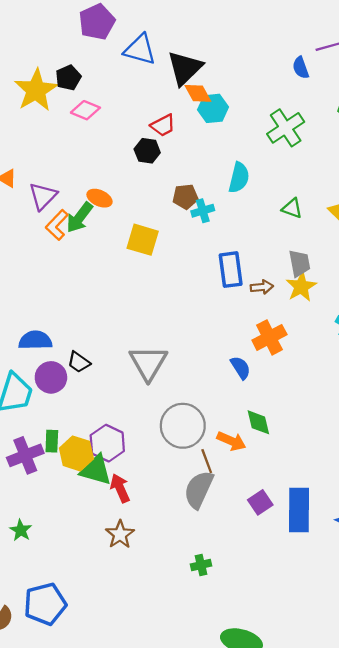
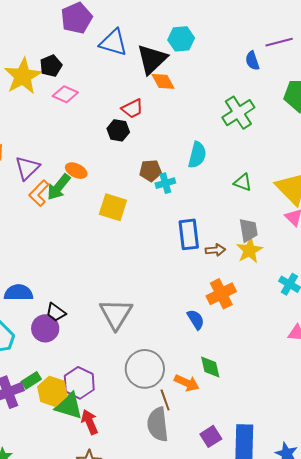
cyan hexagon: (213, 108) -> (181, 39), moved
purple circle: (51, 377) -> (45, 328), moved
green rectangle: (52, 441) -> (31, 380), turned 54
gray semicircle: (199, 490) -> (158, 424), turned -32

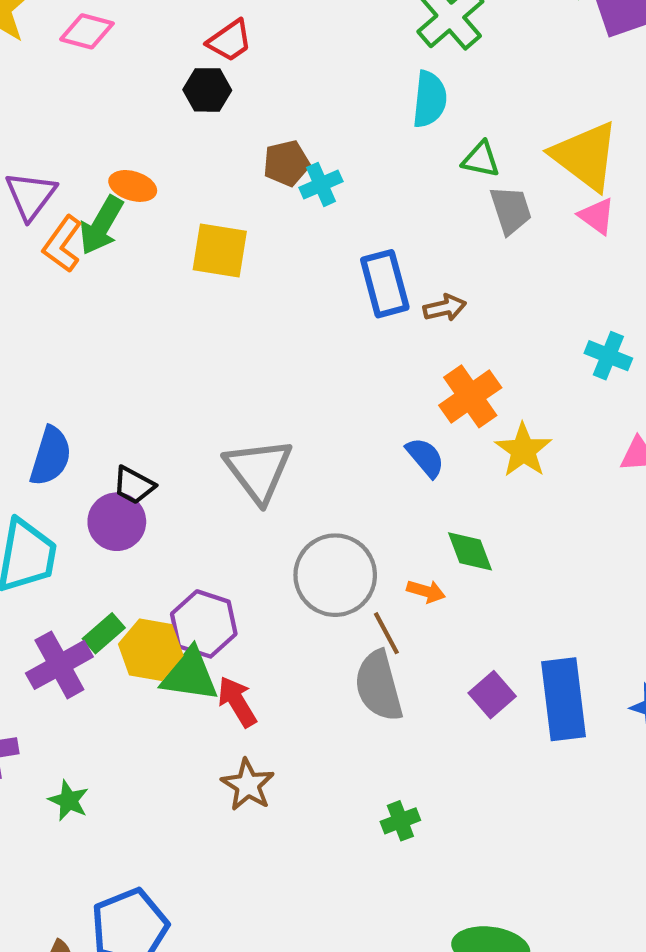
cyan semicircle: (197, 155) -> (430, 99), moved
gray trapezoid: (248, 230) -> (511, 210), moved
yellow star: (249, 250) -> (523, 450), moved
blue semicircle: (18, 293) -> (51, 456), turned 116
orange arrow: (187, 383) -> (426, 591), size x0.7

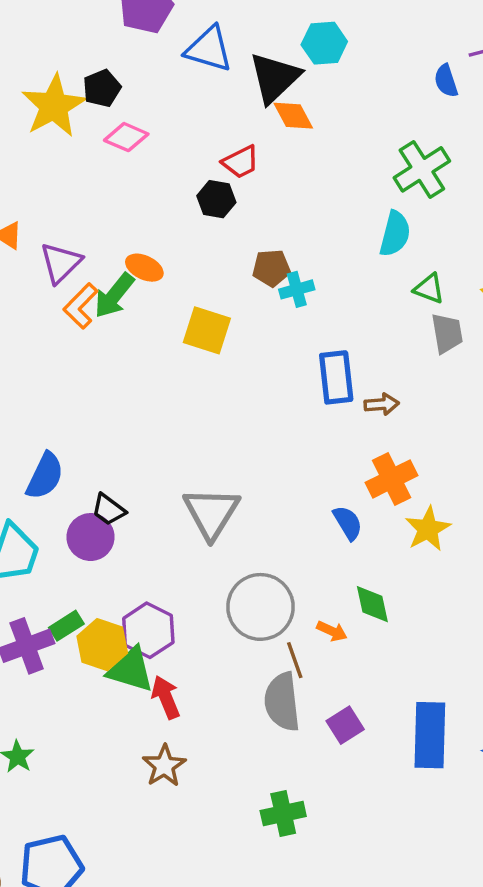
purple square: (492, 695) -> (345, 725), moved
green cross: (400, 821) -> (283, 813), size x1.4

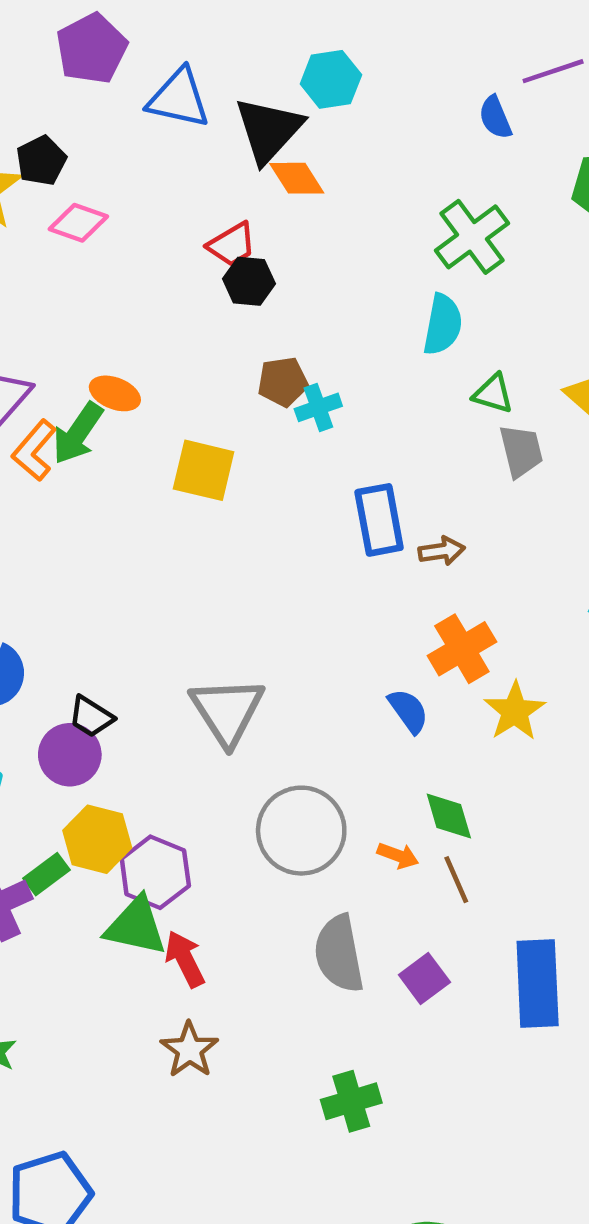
black hexagon: (216, 199) -> (249, 281), moved
yellow hexagon: (102, 645) -> (97, 839), moved
brown line: (295, 660) -> (456, 880), moved

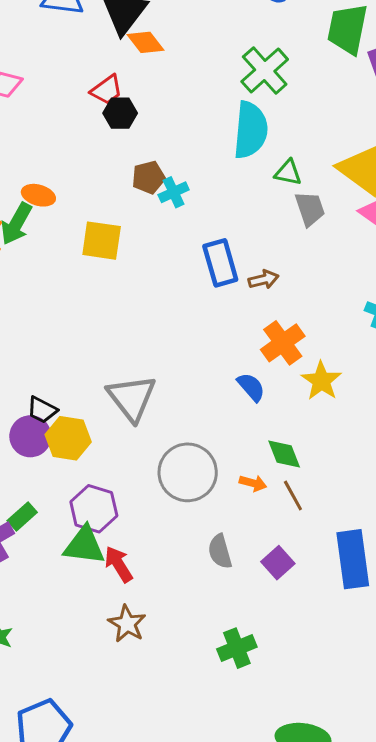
cyan semicircle: (443, 324) -> (251, 130), size x1.4
yellow hexagon: (97, 839) -> (68, 438), moved
gray semicircle: (339, 954) -> (220, 551), size x0.7

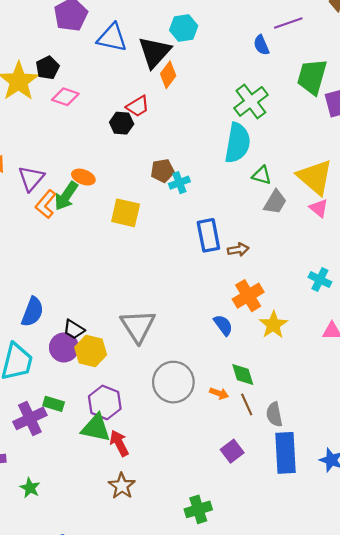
orange diamond: (146, 42) -> (168, 75), turned 70
black hexagon: (120, 113) -> (122, 123), moved
gray trapezoid: (310, 209) -> (275, 202), turned 45
green rectangle: (22, 516) -> (54, 404), turned 54
gray semicircle: (220, 551) -> (274, 414), moved

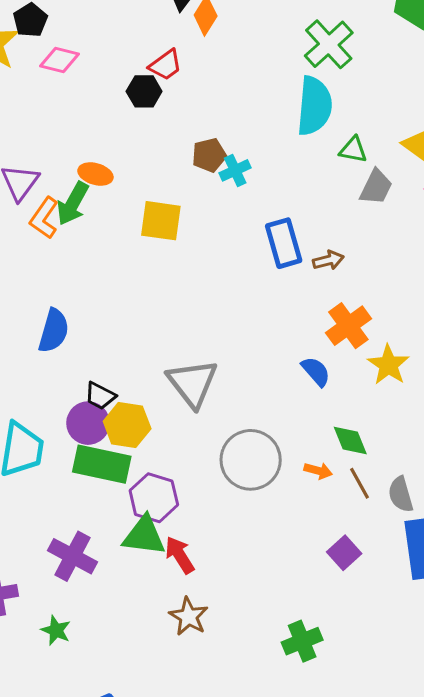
blue semicircle: (32, 312) -> (54, 331), moved
green rectangle: (54, 404) -> (102, 464), moved, size x1.8
purple cross: (30, 418) -> (72, 556), moved, turned -32

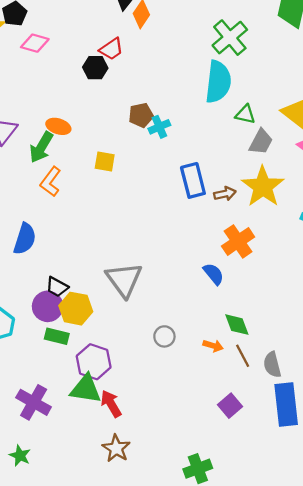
orange L-shape: (44, 218) -> (50, 182), moved
yellow square: (161, 221) -> (105, 162), size x0.7
yellow star: (388, 365) -> (263, 187), moved, size x1.4
gray circle: (251, 460) -> (164, 336), size x0.5
green rectangle: (102, 464) -> (57, 336), size x0.6

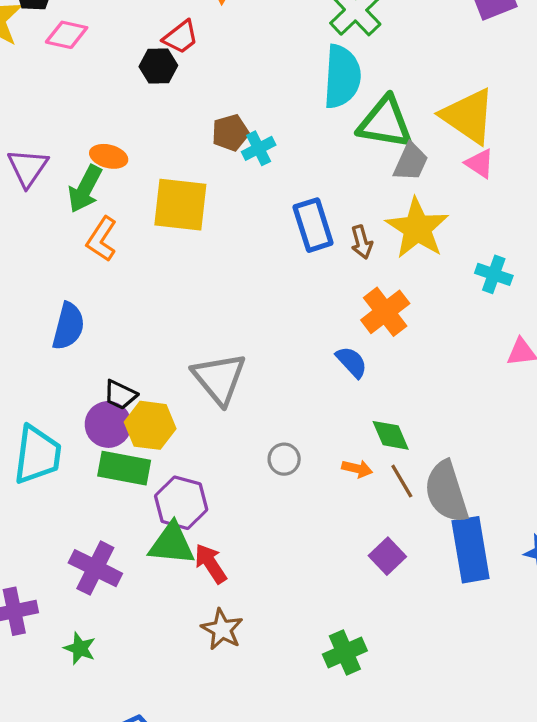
green triangle: (245, 114) -> (385, 123), size x1.8
yellow square: (105, 162) -> (180, 205), size x1.8
brown arrow: (225, 194) -> (362, 242), turned 90
green rectangle: (57, 336) -> (124, 468), size x1.4
gray semicircle: (272, 365) -> (446, 492), size x1.6

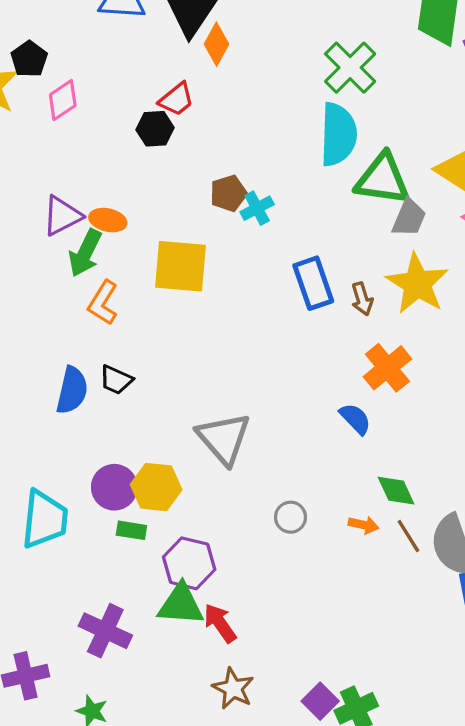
pink diamond: (67, 35) -> (63, 100), turned -45
purple triangle: (28, 168) -> (62, 216), moved, turned 30
black trapezoid: (120, 395) -> (116, 380), moved
green rectangle: (124, 468) -> (131, 530), size x0.6
purple square: (387, 556) -> (320, 701), moved

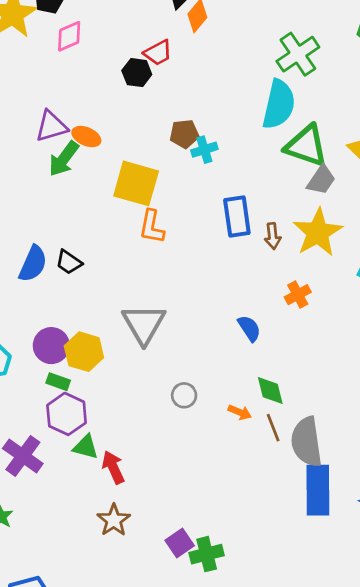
orange L-shape: (103, 303) -> (152, 227), moved, turned -32
orange cross: (387, 368) -> (298, 295), moved, size x0.7
purple hexagon: (189, 563) -> (67, 414), moved
green triangle: (181, 605) -> (86, 447), size x0.7

